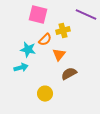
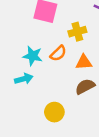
orange semicircle: (45, 40) -> (58, 53), moved
orange triangle: (59, 55) -> (84, 62), moved, turned 48

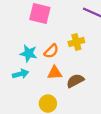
yellow cross: (77, 32) -> (76, 42), moved
orange triangle: (84, 62) -> (55, 73), moved

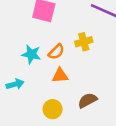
cyan arrow: (21, 74) -> (15, 84), moved
brown semicircle: (75, 81) -> (87, 100), moved

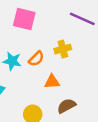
orange triangle: (60, 75) -> (52, 82), moved

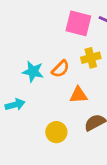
pink square: (24, 19) -> (78, 23), moved

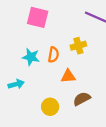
pink square: (78, 23) -> (38, 17), moved
orange semicircle: (61, 69) -> (53, 55), turned -35

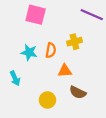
cyan arrow: (16, 84) -> (15, 78), turned 80
brown semicircle: (82, 99) -> (78, 92), turned -126

